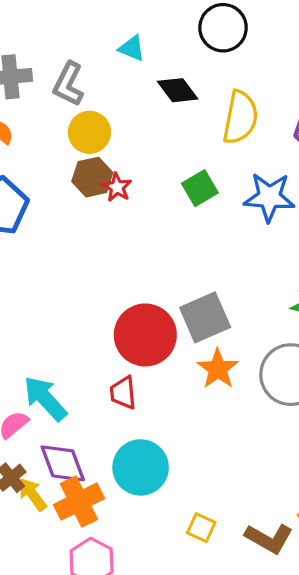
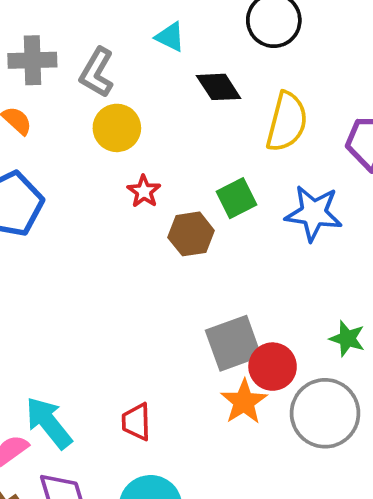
brown hexagon: (92, 177) -> (191, 234), moved
red circle: (145, 335) -> (273, 367), moved, size x0.7

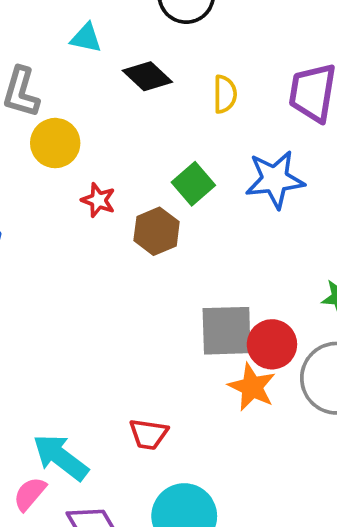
yellow semicircle: (287, 122) -> (225, 94), size x0.6
gray square: (233, 343) -> (227, 331), turned 32
red trapezoid: (136, 422) -> (149, 434), turned -66

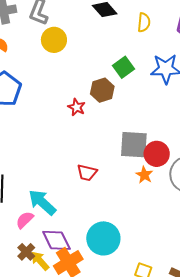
red star: (98, 200) -> (77, 107), moved
orange star: (252, 387) -> (144, 175), size x0.7
red trapezoid: (149, 434) -> (87, 173), moved

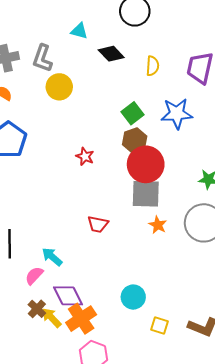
brown hexagon: (102, 90) -> (135, 140), moved
red circle: (157, 154) -> (146, 164), moved, size x1.4
cyan arrow: (42, 202) -> (52, 257), size x0.7
cyan circle: (103, 238) -> (133, 297), moved, size x0.7

